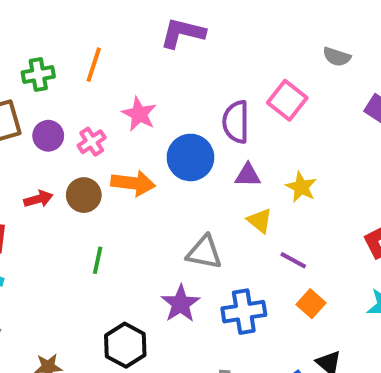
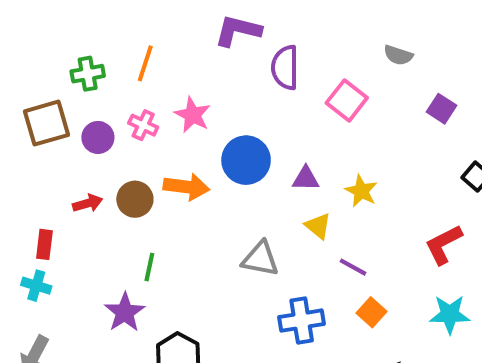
purple semicircle: (236, 122) -> (285, 68), moved
pink cross: (92, 142) -> (143, 125), moved, turned -32
purple star: (181, 304) -> (125, 312), moved

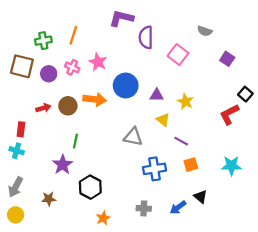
brown square: (47, 123) -> (22, 66), turned 30
red L-shape: (444, 244) -> (229, 114), moved
orange square: (372, 312) -> (191, 165), turned 32

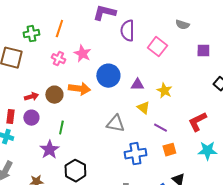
purple square: (227, 59) -> (203, 51), turned -32
purple circle: (49, 74) -> (31, 118), moved
red L-shape: (229, 114) -> (197, 122), moved

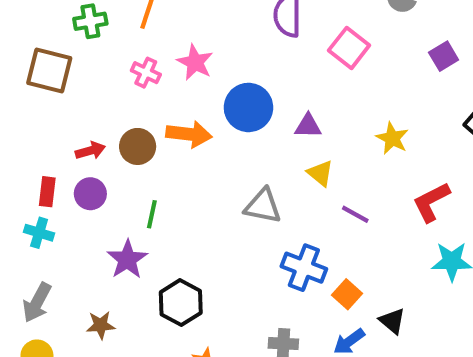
purple square: (203, 51) -> (444, 56), turned -32
yellow star: (164, 91) -> (392, 138), moved
orange square: (169, 150) -> (347, 294), moved, turned -32
blue cross: (135, 154) -> (304, 268), turned 30

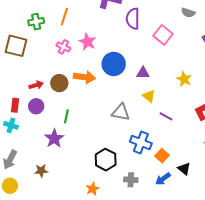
black hexagon: (181, 303) -> (106, 160), moved

